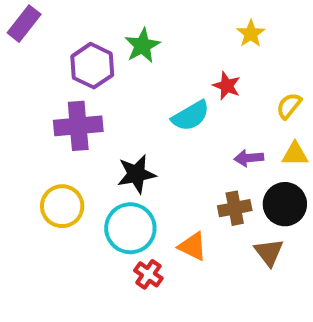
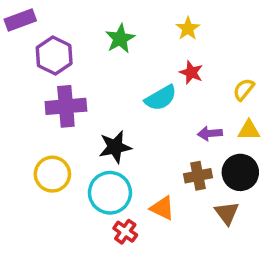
purple rectangle: (24, 24) -> (20, 20), turned 32
yellow star: (251, 34) -> (188, 28), moved
purple hexagon: (92, 66) -> (54, 56), moved

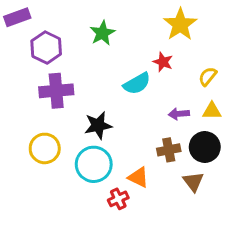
yellow star: (188, 28) -> (180, 24), moved, size x1.6
red cross: (125, 232) -> (118, 199), moved, turned 30

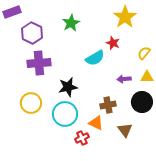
brown cross: (169, 150) -> (108, 105), moved
brown triangle: (193, 182) -> (125, 130), moved

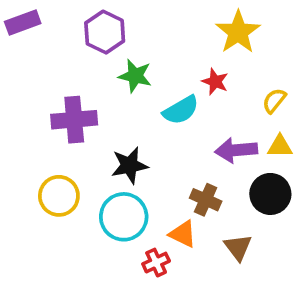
green star: (71, 23) -> (135, 76), moved, turned -30
purple hexagon: (32, 33) -> (105, 32), moved
purple arrow: (124, 79) -> (236, 150), size x1.5
brown cross: (108, 105) -> (206, 200), turned 35

